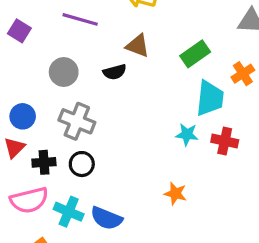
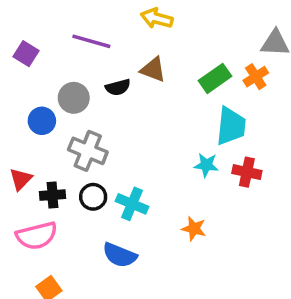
black semicircle: (115, 72) -> (118, 87), moved
orange cross: (243, 74) -> (256, 77), moved
blue circle: (23, 116) -> (42, 121), moved
cyan cross: (69, 212) -> (132, 204), moved

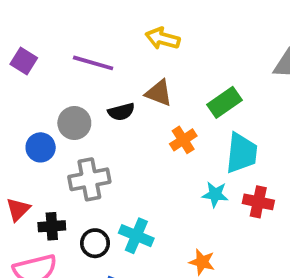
purple square: (26, 54) -> (24, 61), moved
orange cross: (256, 77) -> (183, 140), moved
gray cross: (88, 151) -> (89, 179), turned -33
black circle: (93, 197) -> (95, 243), moved

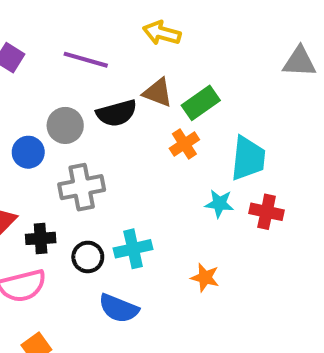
green rectangle: (225, 102) -> (201, 103), moved
black semicircle: (121, 112) -> (117, 113), size x1.4
cyan cross: (136, 236) -> (133, 249), turned -36

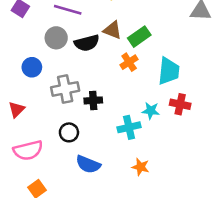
gray circle: (65, 125) -> (56, 38), moved
cyan star: (219, 204) -> (151, 111), moved
black cross: (41, 238) -> (93, 100), moved
cyan cross: (133, 249) -> (129, 127), moved
orange star: (205, 278) -> (141, 167), moved

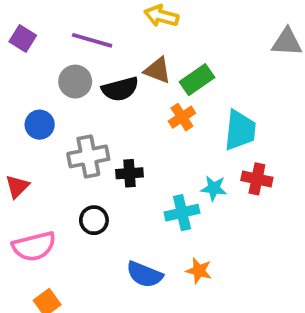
blue semicircle: (88, 164) -> (145, 274), moved

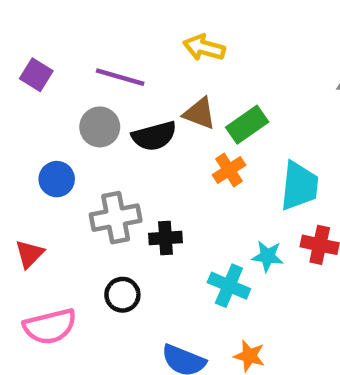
cyan cross: (182, 213) -> (229, 286), turned 36

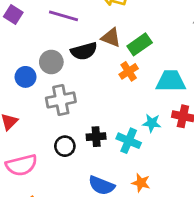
gray circle: (100, 127) -> (51, 62), moved
cyan trapezoid: (299, 186) -> (171, 81), turned -96
black cross: (165, 238) -> (96, 137), moved

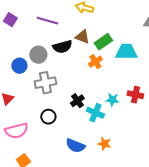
cyan trapezoid: (171, 81) -> (126, 52), moved
black cross: (96, 137) -> (77, 101), moved, turned -32

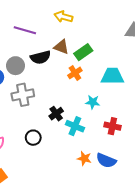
cyan trapezoid: (126, 52) -> (112, 76), moved
red cross: (135, 95) -> (112, 126), moved
cyan star: (112, 100) -> (93, 102), moved
black circle: (48, 117) -> (33, 138), moved
blue semicircle: (75, 146) -> (106, 161), moved

